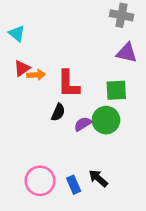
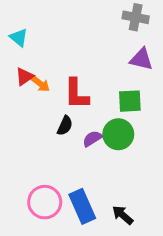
orange arrow: (36, 75) -> (40, 84), turned 42
black arrow: (98, 178) -> (123, 215), moved
blue rectangle: (74, 185) -> (82, 206), size x1.6

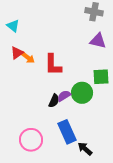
green square: (130, 101) -> (101, 77), moved
black semicircle: (65, 126) -> (54, 101), moved
blue rectangle: (82, 206) -> (67, 132), moved

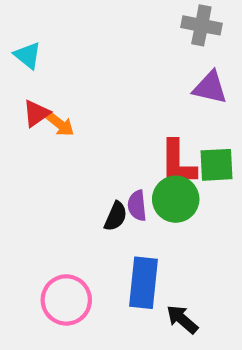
red L-shape: (53, 65) -> (178, 163), moved
purple semicircle: (64, 96) -> (137, 206), turned -64
blue rectangle: (67, 132) -> (144, 283), turned 30

